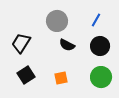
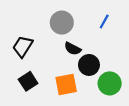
black circle: (100, 46) -> (89, 65), moved
orange square: (61, 78) -> (66, 85), size x1.5

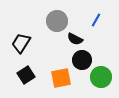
black semicircle: (73, 49) -> (75, 39), moved

